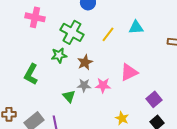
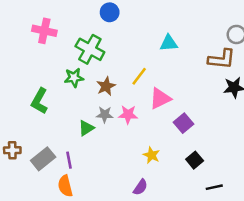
yellow line: (108, 34) -> (139, 76), moved
green triangle: (69, 96) -> (86, 128), turned 40
purple square: (154, 99) -> (183, 123), moved

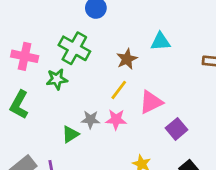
pink cross: (44, 31) -> (25, 56), moved
yellow line: (139, 76) -> (119, 90), moved
brown star: (106, 86) -> (127, 59), moved

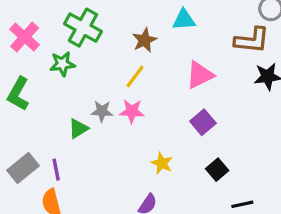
pink cross: (25, 56) -> (25, 37), turned 30
pink triangle: (151, 102) -> (200, 75), moved

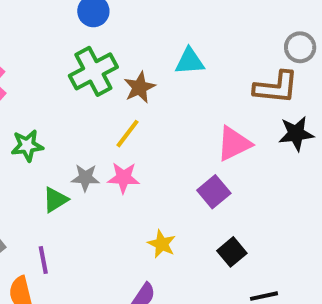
green cross: (83, 28) -> (93, 71), moved, turned 33
green star: (62, 64) -> (27, 146), moved
pink triangle: (200, 75) -> (234, 144), moved
purple line: (56, 170) -> (43, 260), moved

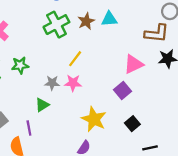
brown star: (140, 87) -> (86, 21), moved
green triangle: (55, 200) -> (42, 105), moved
yellow star: (162, 244) -> (94, 119), size x1.6

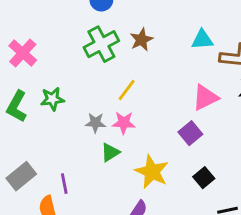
cyan triangle: (109, 19) -> (202, 40), moved
green triangle: (42, 105) -> (110, 152), moved

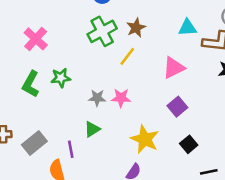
yellow line: (127, 90) -> (127, 56), moved
pink triangle: (205, 97) -> (174, 68), moved
green triangle: (110, 152) -> (92, 129), moved

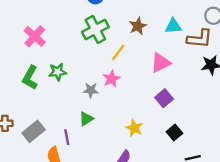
brown star: (136, 28) -> (138, 26), moved
pink star: (121, 98) -> (111, 79), moved, turned -30
yellow star: (145, 139) -> (134, 128), size x0.7

